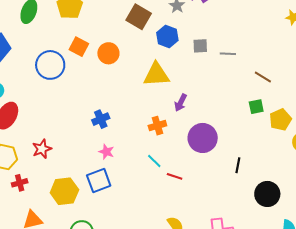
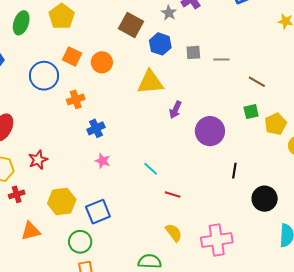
orange cross: (157, 126) -> (76, 99), moved
purple circle: (203, 138) -> (210, 131), moved
red line: (175, 176) -> (173, 195), moved
blue square: (99, 180) -> (98, 212), moved

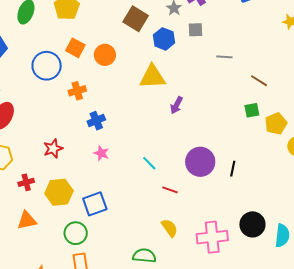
gray square: (193, 52) -> (195, 30), moved
purple circle: (210, 131) -> (200, 162), moved
red star: (38, 160) -> (53, 148), moved
red cross: (17, 194) -> (26, 182), moved
black circle: (265, 199) -> (252, 224), moved

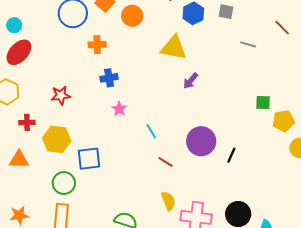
brown line: (259, 81) -> (282, 28), moved
pink star: (101, 153) -> (119, 109), moved
yellow semicircle: (170, 228) -> (168, 201), moved

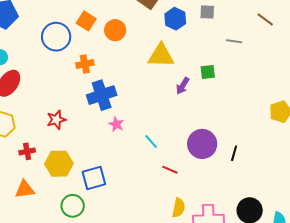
blue cross: (109, 78) -> (102, 95), size x1.6
green square: (263, 103) -> (208, 72), moved
yellow semicircle: (168, 201) -> (179, 208), turned 42

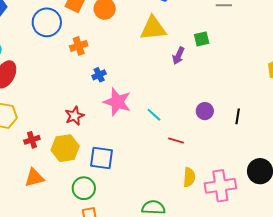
blue cross: (102, 95) -> (99, 75), size x0.5
red star: (56, 120) -> (75, 116), moved
pink star: (116, 124) -> (117, 102), size x1.8
purple circle: (202, 144) -> (205, 111), size x0.6
blue square: (94, 178) -> (101, 158), turned 30

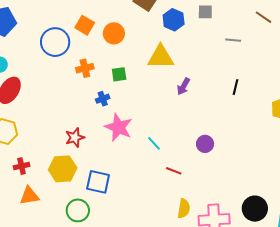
green square: (202, 39) -> (119, 74), moved
black line: (238, 116) -> (235, 87), moved
red cross: (32, 140) -> (22, 166), moved

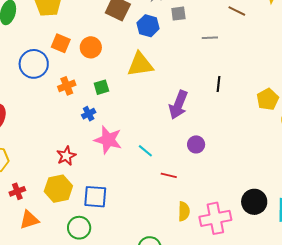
purple arrow: (183, 86) -> (178, 105), moved, size x1.6

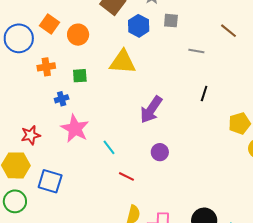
black line: (218, 84) -> (204, 93), moved
green circle: (79, 228) -> (15, 201), moved

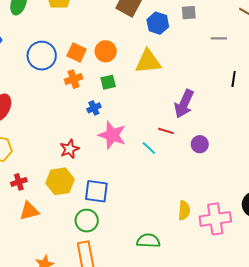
orange square: (50, 24) -> (77, 53), moved
orange circle: (78, 35) -> (106, 51), moved
red line: (126, 176) -> (166, 131), moved
green circle: (15, 201) -> (87, 221), moved

